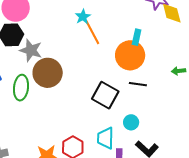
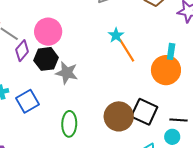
brown circle: (48, 73) -> (119, 116), moved
black line: (138, 84) -> (178, 120), moved
green ellipse: (21, 88) -> (69, 124), moved

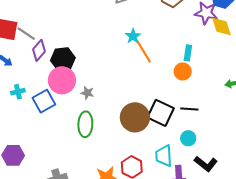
pink circle: (48, 32) -> (62, 80), moved
orange circle: (166, 70) -> (183, 71), size x0.6
gray star: (67, 73) -> (87, 93), moved, size x0.6
black line: (178, 120) -> (189, 109), moved

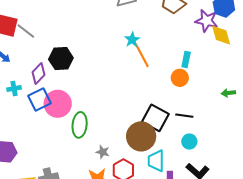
purple diamond: (39, 50) -> (38, 73), moved
pink circle: (62, 80) -> (58, 104), moved
gray star: (87, 93) -> (103, 152), moved
brown circle: (135, 117) -> (141, 136), moved
cyan circle: (188, 138) -> (189, 141), moved

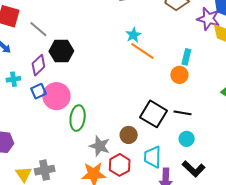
gray line: (26, 31) -> (38, 29), moved
orange line: (142, 55) -> (142, 51), turned -30
blue square: (40, 99) -> (38, 91), size x0.7
brown circle: (141, 136) -> (129, 135), moved, size x0.6
gray star: (103, 152) -> (100, 146), size x1.5

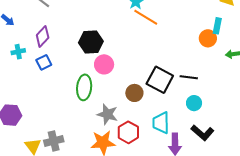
black hexagon: (61, 51) -> (91, 42), moved
cyan rectangle: (186, 57) -> (217, 26), moved
orange circle: (179, 75) -> (208, 38), moved
pink circle: (56, 96) -> (104, 64), moved, size x0.7
brown circle: (129, 135) -> (134, 93), moved

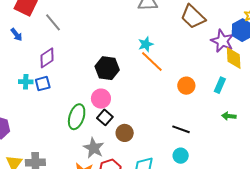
orange circle: (208, 38) -> (186, 86), moved
black hexagon: (91, 42) -> (107, 68), moved
cyan cross: (18, 52) -> (26, 82), moved
black square: (160, 80) -> (105, 117), moved, size x0.6

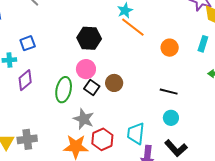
purple diamond: (47, 58) -> (25, 80), moved
blue square: (43, 84) -> (28, 43), moved
brown circle: (125, 133) -> (114, 83), moved

